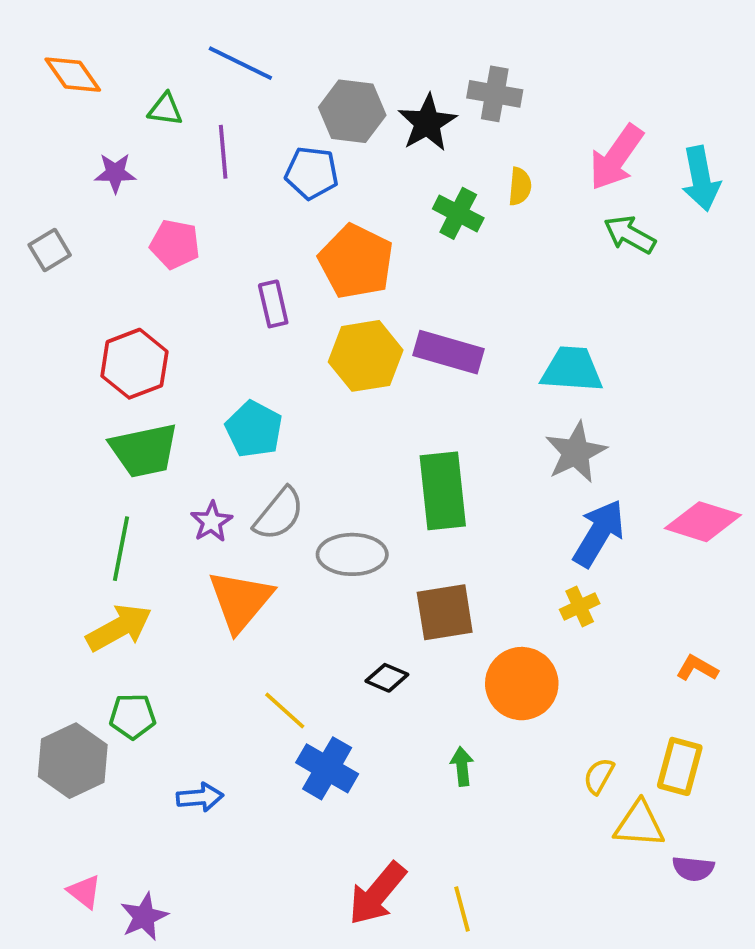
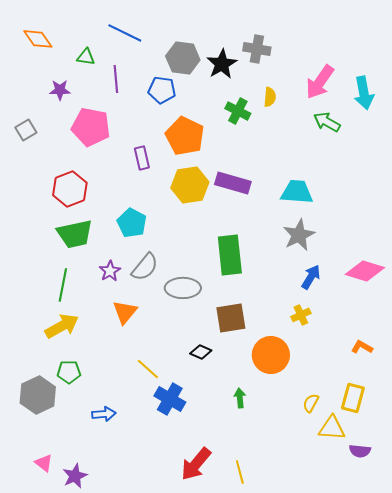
pink pentagon: (175, 244) -> (91, 127), size x1.5
blue arrow: (599, 533) -> (311, 277), size x0.7
orange triangle: (240, 601) -> (125, 312), size x0.7

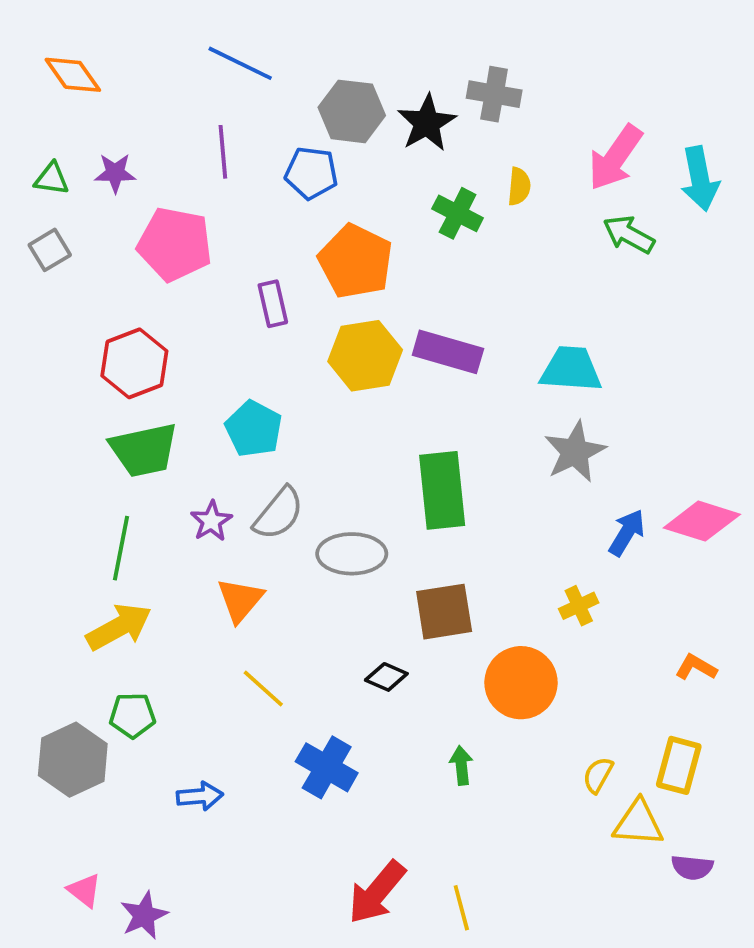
green triangle: (86, 57) -> (52, 179), moved
blue arrow: (311, 277) -> (627, 533), moved
yellow line: (148, 369) -> (263, 688), moved

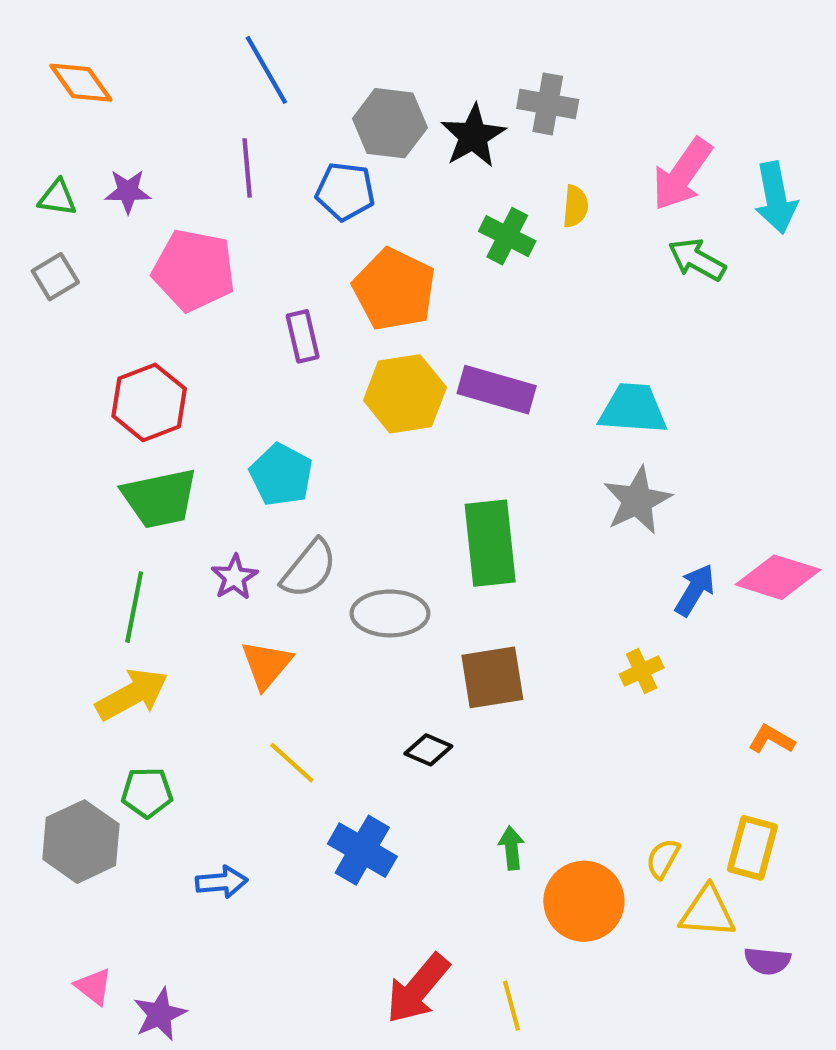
blue line: (240, 63) -> (266, 70), turned 34
orange circle: (521, 683) -> (584, 901), moved

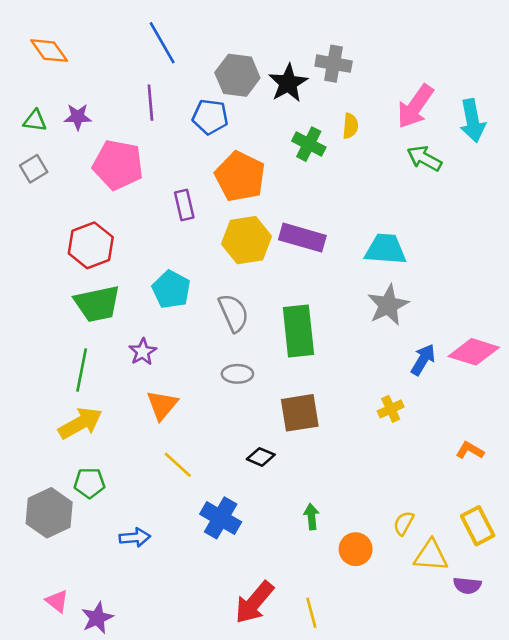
gray semicircle: (309, 569) -> (234, 313), moved, turned -63
gray ellipse: (390, 613) -> (237, 374), size x0.7
yellow rectangle: (752, 848) -> (478, 526), moved, turned -42
orange circle: (584, 901) -> (356, 549), size x0.7

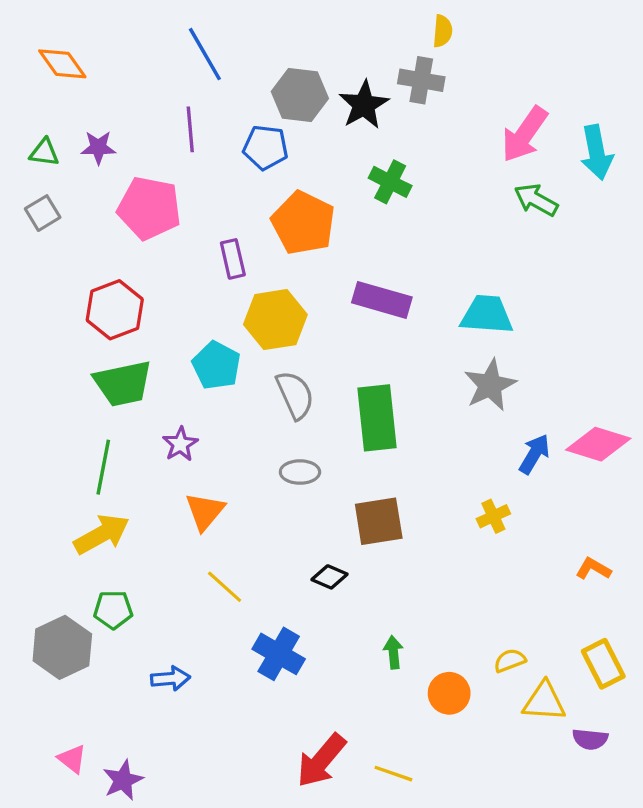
yellow semicircle: (350, 126) -> (443, 31), moved
yellow hexagon: (247, 240) -> (275, 320), moved
yellow semicircle: (404, 523) -> (510, 661), turned 40
yellow line: (311, 613) -> (393, 774), turned -56

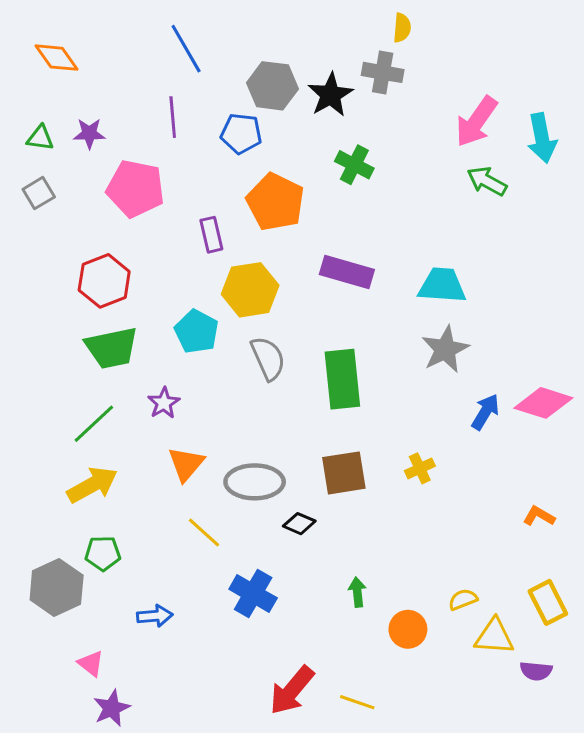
green line: (103, 467) -> (94, 424), turned 36
gray ellipse: (300, 472) -> (255, 482), moved, size x1.6
yellow cross: (493, 516) -> (420, 468), moved
pink triangle: (72, 759) -> (91, 664), moved

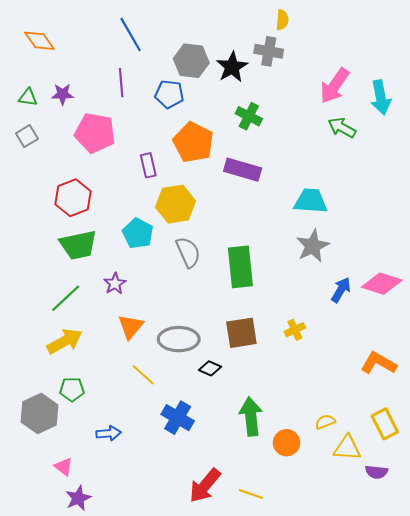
purple rectangle: (347, 272) -> (243, 170), moved
orange L-shape: (539, 516) -> (379, 363), size x1.6
green arrow: (357, 592) -> (251, 417), size x1.8

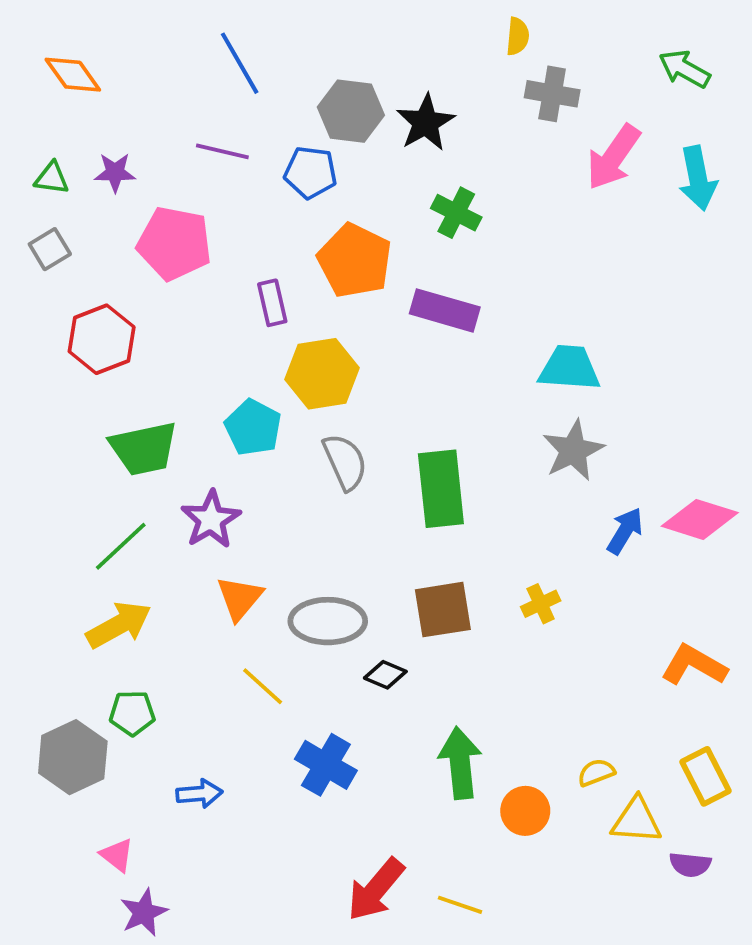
gray cross: (269, 51) -> (552, 94), moved
purple line: (121, 83) -> (222, 151), turned -72
green arrow: (342, 128) -> (684, 69), moved
red hexagon: (73, 198) -> (102, 339), moved
purple star: (115, 284) -> (211, 519), size x1.4

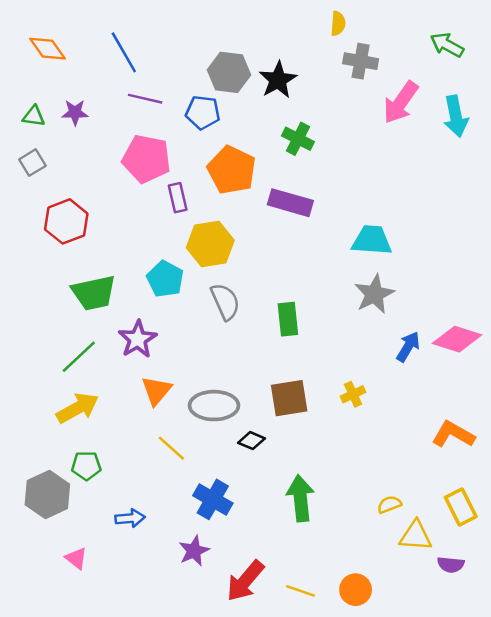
blue line: (240, 63) -> (124, 52), moved
pink pentagon: (174, 243) -> (146, 159), moved
green rectangle: (441, 489) -> (288, 319), size x0.7
orange circle: (525, 811) -> (356, 590), moved
purple star: (144, 912) -> (194, 551), moved

